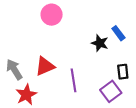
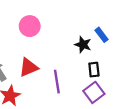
pink circle: (52, 15) -> (30, 26), moved
black rectangle: (123, 72) -> (94, 70), moved

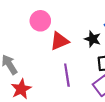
red triangle: (29, 67) -> (59, 41), moved

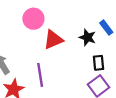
purple line: (67, 75) -> (40, 75), moved

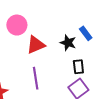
purple line: (40, 75) -> (36, 78), moved

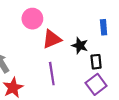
blue rectangle: (86, 33) -> (104, 27), turned 32
black star: (68, 43) -> (80, 46), moved

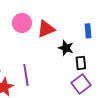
red triangle: (52, 39) -> (46, 29), moved
purple line: (52, 74) -> (26, 75), moved

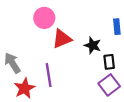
red triangle: (46, 29) -> (62, 39), moved

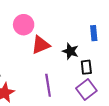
purple line: (49, 75) -> (48, 85), moved

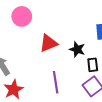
pink circle: (24, 25) -> (22, 16), moved

